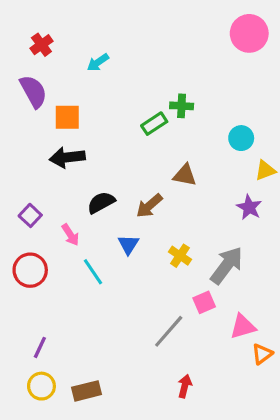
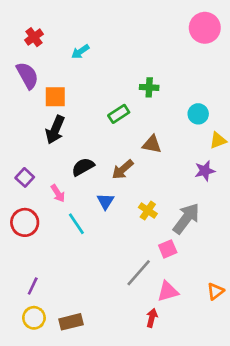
green rectangle: (154, 124) -> (119, 114), moved
black arrow: (67, 157) -> (55, 130), turned -60
purple star: (249, 207) -> (205, 171), turned 30
pink triangle: (243, 327) -> (168, 291), moved

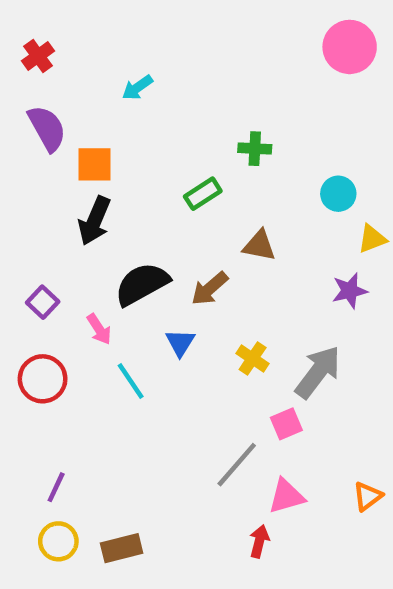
red cross: (34, 37) -> (38, 56), moved
black semicircle: (83, 167) -> (142, 284), size x1.4

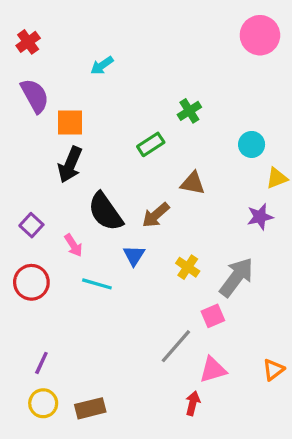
green cross: (255, 149) -> (189, 111), turned -35
black semicircle: (142, 284) -> (105, 212), turned -96
cyan line: (131, 381) -> (97, 284), turned -40

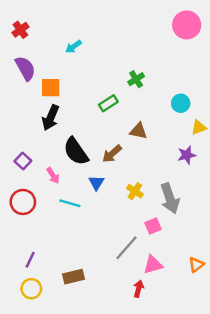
gray arrow: (236, 277) -> (170, 198), turned 124
brown rectangle: (90, 408) -> (73, 277), moved

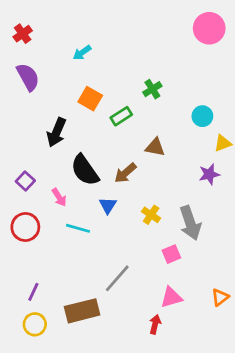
orange square: (51, 88) -> (90, 99), moved, turned 30
gray line: (126, 248) -> (117, 278), moved
brown rectangle: (73, 277) -> (82, 311), size x1.4

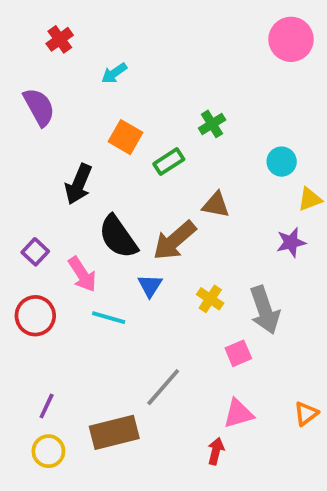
red cross: (23, 34) -> (60, 39), moved
brown arrow: (125, 173) -> (174, 241), size x1.4
pink arrow: (59, 197) -> (82, 274), size x1.4

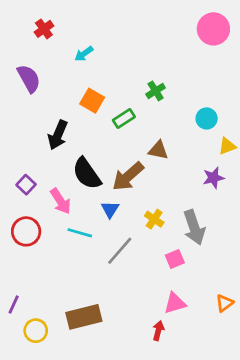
gray line: (163, 387) -> (120, 251), moved
purple line: (47, 406) -> (14, 304), moved

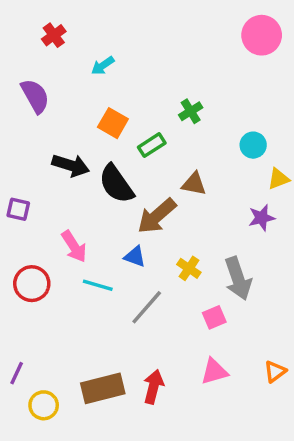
black arrow: (58, 135) -> (71, 165), turned -96
black semicircle: (87, 174) -> (116, 184), moved
purple square: (26, 185) -> (18, 209), moved, turned -30
blue triangle: (110, 209) -> (135, 257), turned -42
red arrow: (158, 331) -> (153, 387), moved, size x1.4

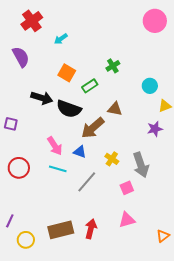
red cross: (54, 35) -> (32, 21), size x1.5
black semicircle: (116, 184) -> (69, 109), turned -35
pink arrow: (74, 246) -> (55, 146), moved
orange triangle: (275, 371) -> (163, 236), moved

